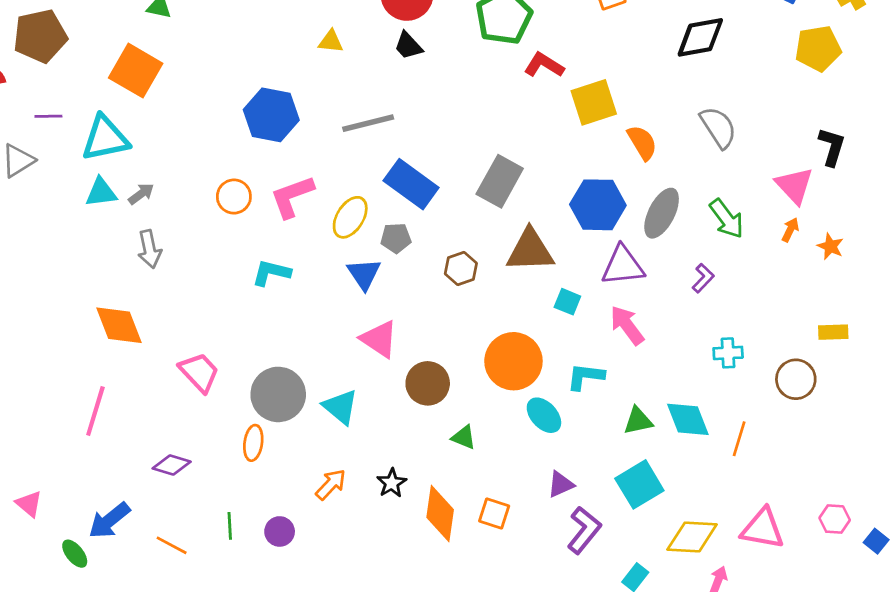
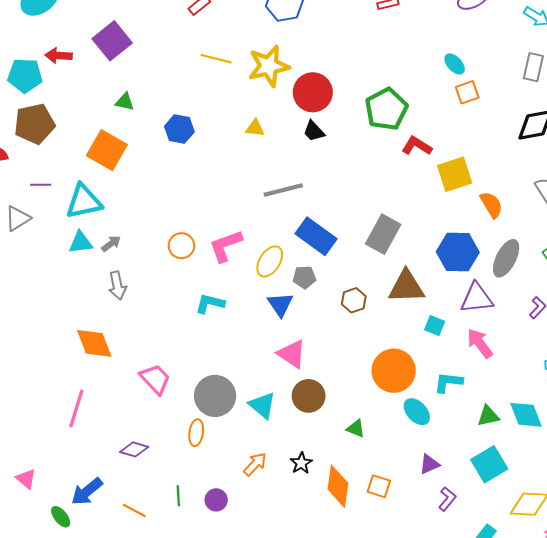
blue hexagon: (271, 115) -> (179, 129), moved, size x0.7
brown circle: (428, 383) -> (309, 396), moved
purple L-shape: (584, 530) -> (447, 499), size x0.7

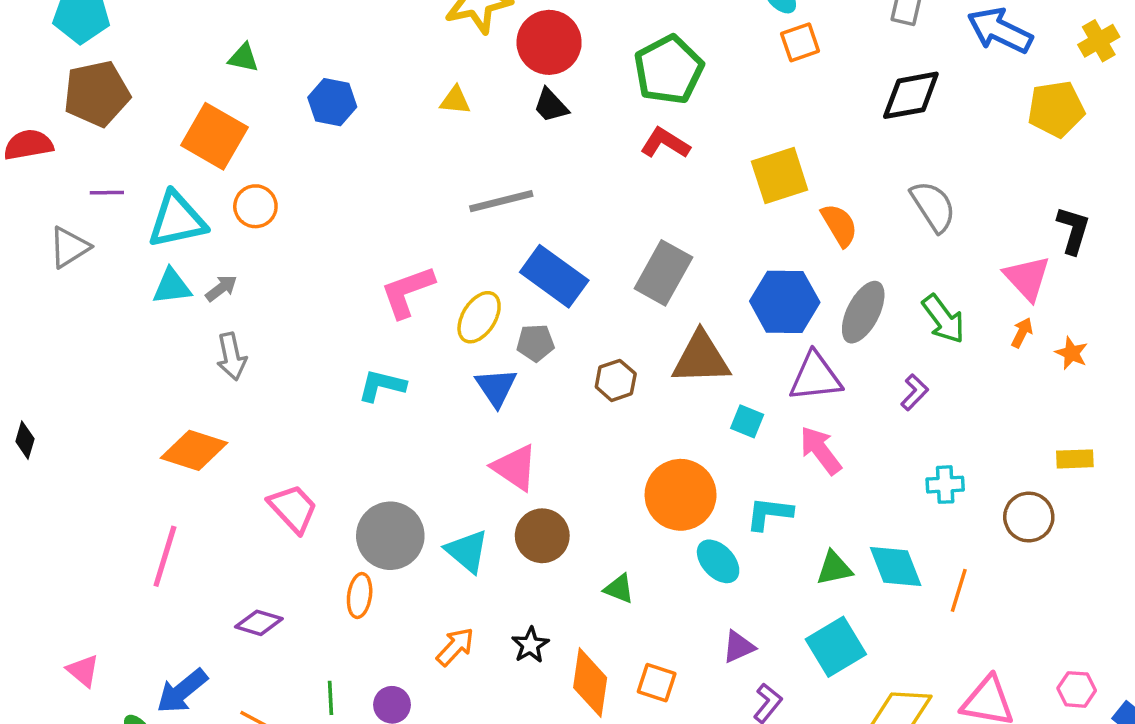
red L-shape: (417, 146) -> (665, 143), moved
orange circle: (181, 246) -> (255, 206), moved
orange diamond: (94, 343) -> (194, 450), turned -51

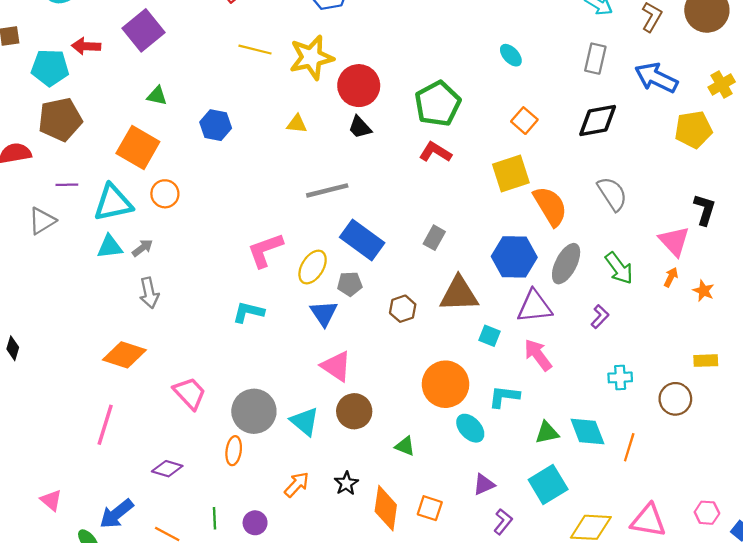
orange square: (800, 42) -> (524, 121), moved, turned -30
orange semicircle: (839, 225) -> (550, 206), size x1.4
gray rectangle: (663, 273) -> (434, 238), size x0.6

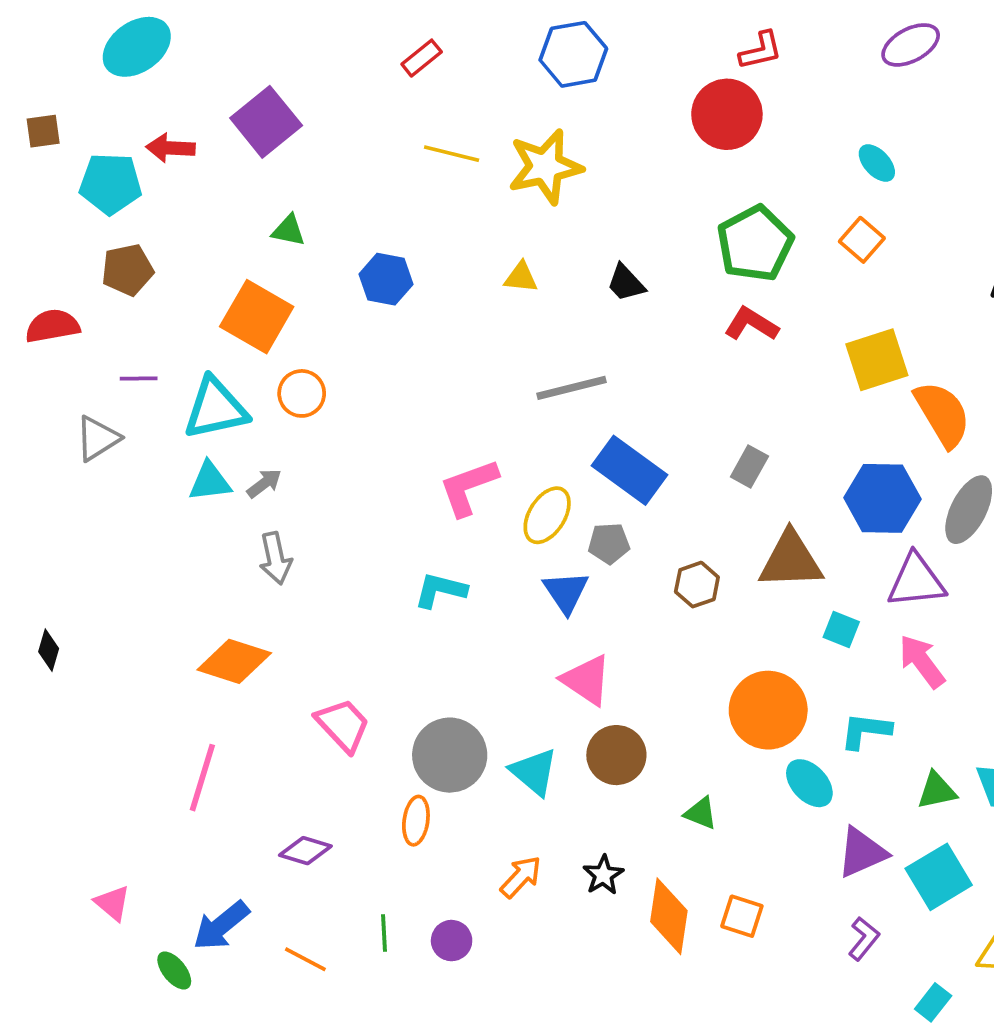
red circle: (359, 86) -> (727, 114), moved
brown pentagon: (60, 119) -> (127, 270), size x0.7
orange square: (524, 121) -> (862, 240), moved
purple triangle: (484, 484) -> (862, 852), moved, size x1.4

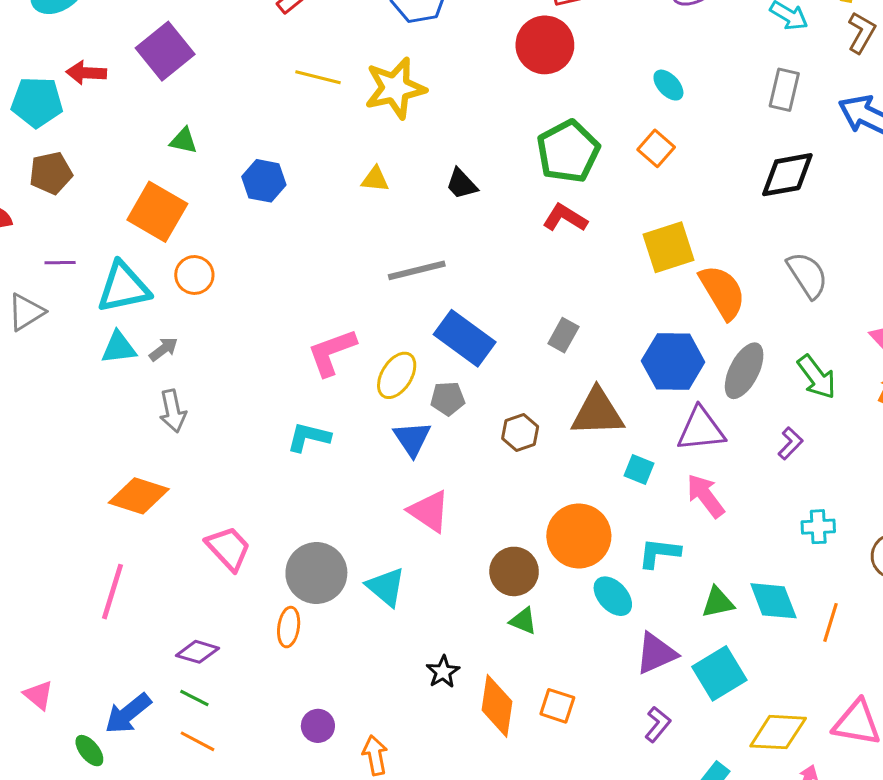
brown circle: (616, 755) -> (514, 571), moved
orange arrow: (521, 877) -> (375, 755), moved, turned -54
green line: (384, 933) -> (194, 698), moved, turned -60

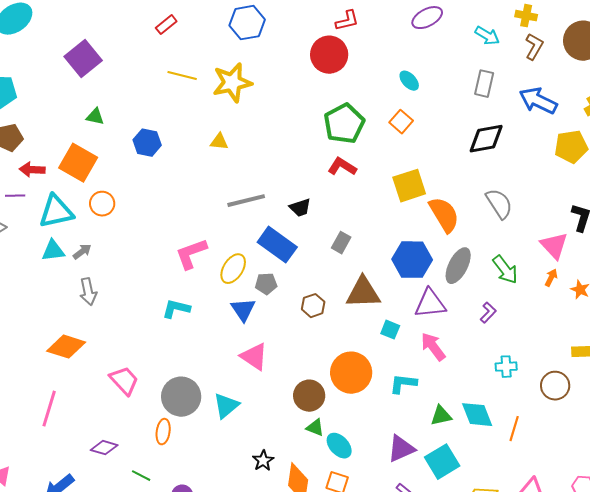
red arrow: (86, 73) -> (32, 170), moved
black trapezoid: (462, 184) -> (300, 208), moved, turned -65
cyan triangle: (386, 587) -> (226, 406), turned 40
cyan ellipse: (613, 596) -> (339, 446), moved
green line: (194, 698) -> (141, 476), moved

